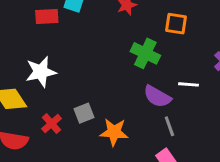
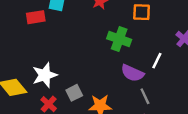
white star: (41, 72) -> (45, 75), moved
white line: (188, 84) -> (157, 61), turned -63

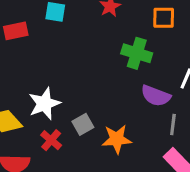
red rectangle: (36, 17) -> (16, 31), moved
gray line: (145, 96) -> (173, 124), turned 35

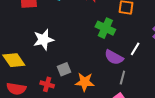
white star: (44, 104) -> (44, 40), moved
red cross: (51, 140) -> (47, 84), moved, turned -32

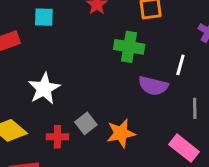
gray line: (122, 78) -> (195, 108), moved
red cross: (47, 84) -> (57, 137), moved

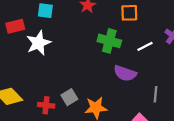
white line: (180, 65) -> (145, 46), moved, turned 42
white star: (44, 89) -> (39, 43), moved

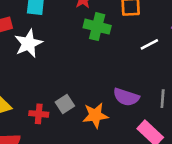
green cross: (109, 41) -> (97, 27), moved
purple semicircle: (125, 73) -> (126, 97), moved

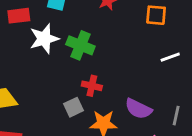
green cross: (97, 27) -> (80, 45), moved
red cross: (39, 114) -> (92, 86), moved

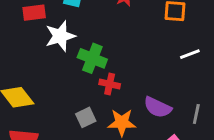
green cross: (80, 45) -> (92, 58), moved
gray square: (73, 107) -> (86, 117), moved

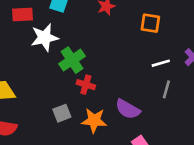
green cross: (92, 58) -> (72, 60), turned 30
gray line: (196, 114) -> (166, 89), moved

